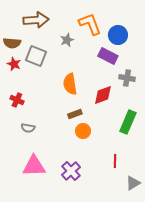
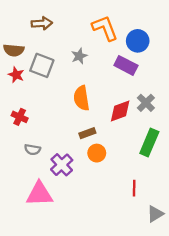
brown arrow: (36, 20) -> (42, 23), size x0.7
gray star: (67, 40) -> (79, 56), moved
gray cross: (127, 78) -> (146, 103), moved, turned 35
purple cross: (71, 171) -> (62, 165), moved

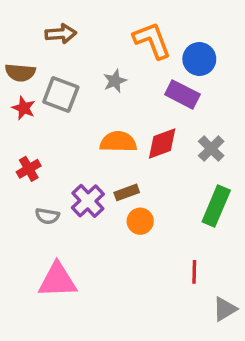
orange semicircle: (82, 98) -> (118, 142), turned 100
red diamond: (120, 111) -> (162, 143), moved
red cross: (20, 117) -> (29, 169), turned 35
purple cross: (62, 165) -> (88, 201), moved

